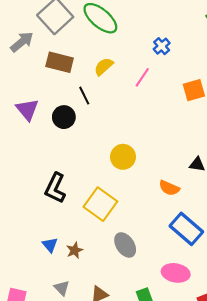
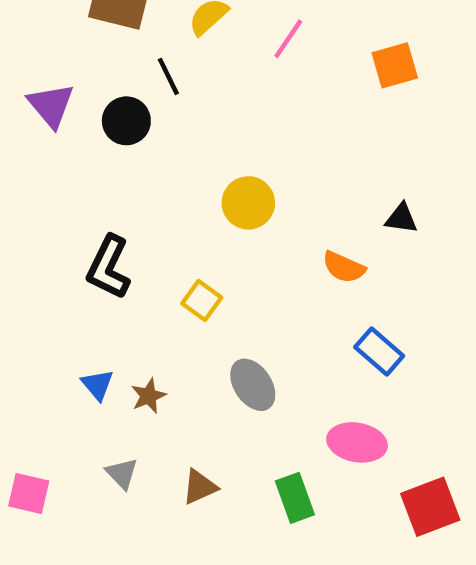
yellow square: (100, 204) -> (202, 300), size x0.6
blue rectangle: (186, 229) -> (379, 352), size x0.7

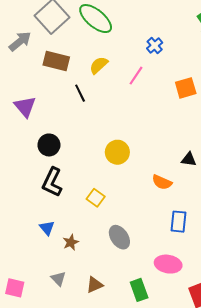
black circle: (126, 121) -> (49, 145), moved
blue rectangle: (379, 352) -> (178, 222), turned 55
blue triangle: (98, 385) -> (47, 228), moved

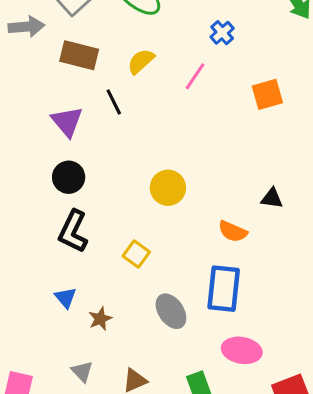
gray arrow: (20, 41) -> (26, 27), turned 35
purple triangle: (25, 107) -> (67, 121), moved
blue rectangle: (178, 222) -> (224, 289), moved, size x1.4

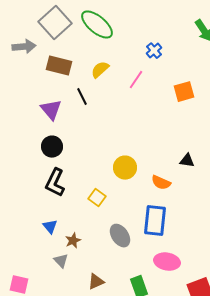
yellow circle: (168, 188) -> (125, 168), moved
gray triangle: (82, 371) -> (61, 261), moved

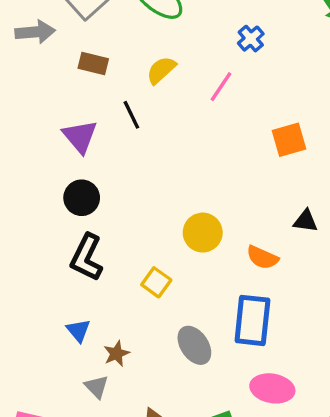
brown rectangle: (59, 66) -> (93, 63), size x0.7
orange square: (184, 92) -> (289, 140), moved

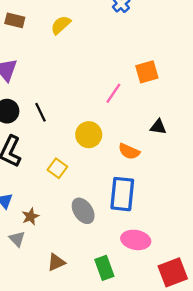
pink line: (221, 87) -> (113, 93), moved
black line: (131, 115) -> (41, 112), moved

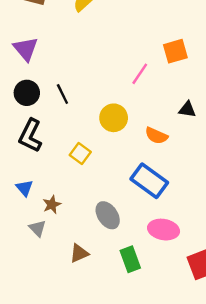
blue rectangle: (122, 194) -> (149, 181), turned -60
gray ellipse: (83, 211) -> (108, 215), moved

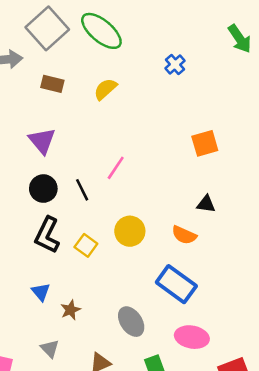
pink line: (140, 74) -> (116, 168), moved
black triangle: (187, 109) -> (206, 204), moved
yellow circle: (114, 118) -> (130, 231), moved
yellow square: (80, 153) -> (86, 245), moved
gray triangle: (38, 228) -> (50, 349), moved

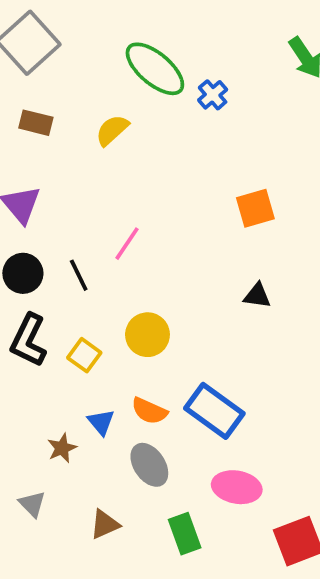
green ellipse: (101, 31) -> (155, 69), moved
orange semicircle: (184, 235) -> (149, 411), moved
blue triangle: (41, 292) -> (101, 422), moved

